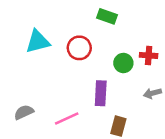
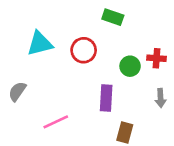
gray arrow: (152, 93) -> (161, 98), turned -78
gray semicircle: (24, 112) -> (17, 91), moved, turned -30
pink line: (67, 118) -> (56, 122), moved

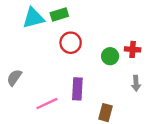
green rectangle: (113, 17) -> (59, 15), moved, turned -36
cyan triangle: (40, 44) -> (33, 18), moved
purple rectangle: (106, 98) -> (77, 89), moved

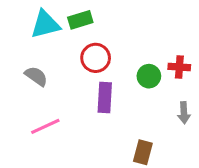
gray semicircle: (14, 78) -> (36, 76), moved, turned 90
purple rectangle: (77, 89) -> (105, 97), moved
pink line: (47, 104) -> (45, 126), moved

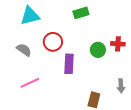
green rectangle: (80, 20) -> (81, 13), moved
red circle: (96, 58) -> (53, 42), moved
gray arrow: (184, 113) -> (121, 86), moved

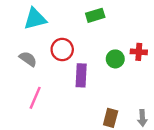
pink line: (30, 83) -> (35, 98), turned -42
gray arrow: (121, 86) -> (142, 118), moved

